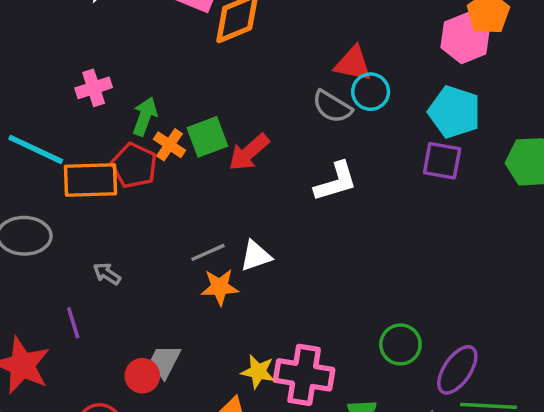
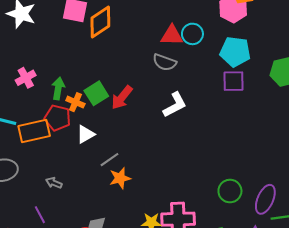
cyan circle: (371, 92) -> (192, 34), moved
white triangle: (256, 256) -> (86, 134), moved

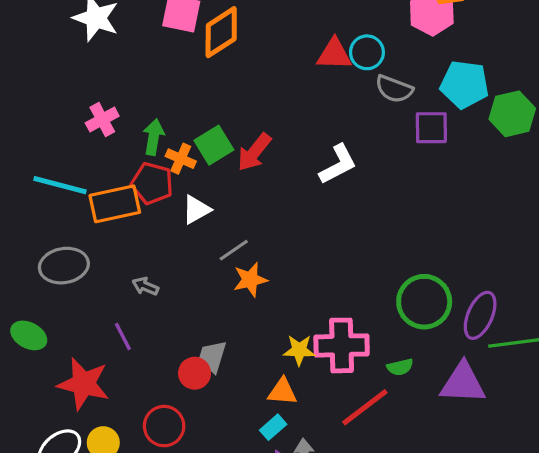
cyan pentagon: (235, 52) -> (465, 84), moved
gray semicircle: (165, 62) -> (394, 89), moved
green circle: (230, 191) -> (424, 302), size x1.4

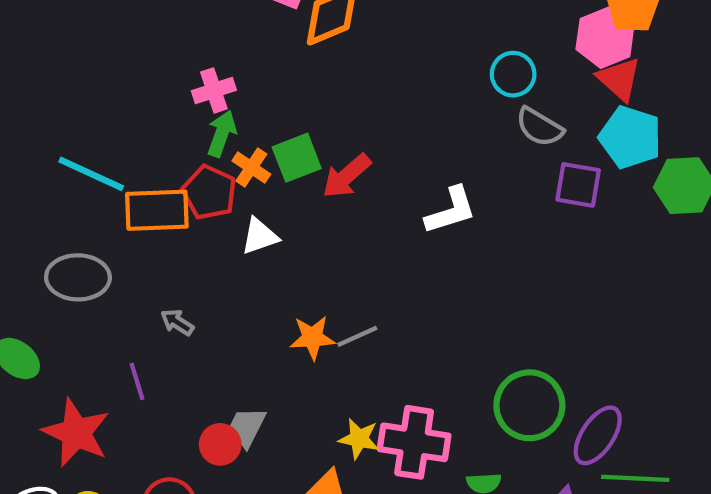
red triangle: (334, 54) -> (619, 79), moved, turned 30
pink cross: (102, 119) -> (214, 90), moved
gray line: (234, 250) -> (357, 336), moved

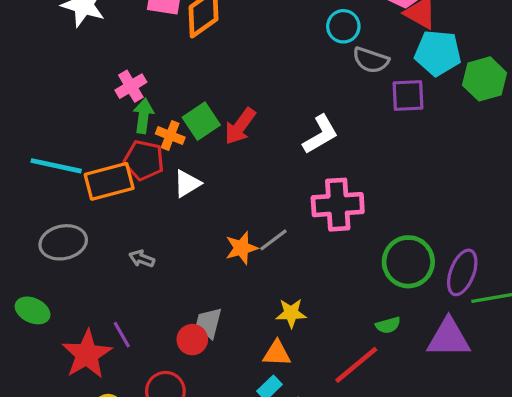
purple line: (137, 381) -> (122, 335), moved
red star: (76, 433) -> (87, 354), turned 30
pink cross: (414, 442) -> (338, 205), moved

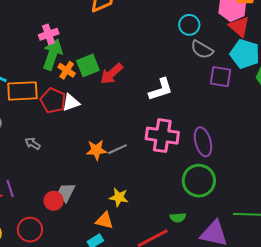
green arrow: (143, 116) -> (52, 55), size x1.4
red pentagon: (144, 160) -> (53, 101), moved
purple ellipse: (462, 272) -> (203, 142), moved, turned -48

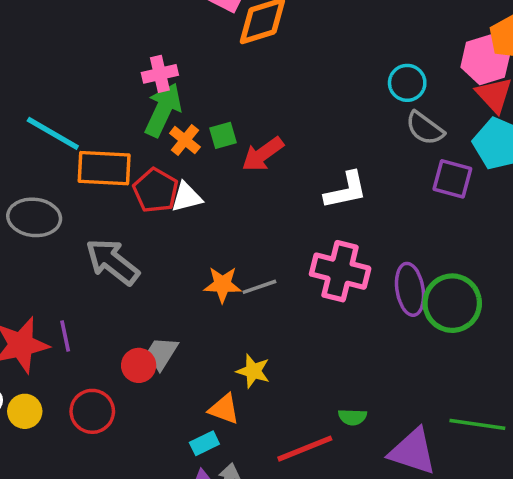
green square: (88, 65) -> (223, 135), size x0.7
gray arrow: (33, 144) -> (112, 262), size x2.0
green circle: (199, 181) -> (452, 303), moved

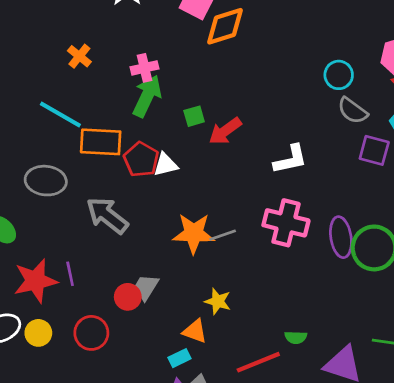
orange cross: (185, 140) -> (79, 56), moved
orange star: (222, 285) -> (194, 233), size x1.4

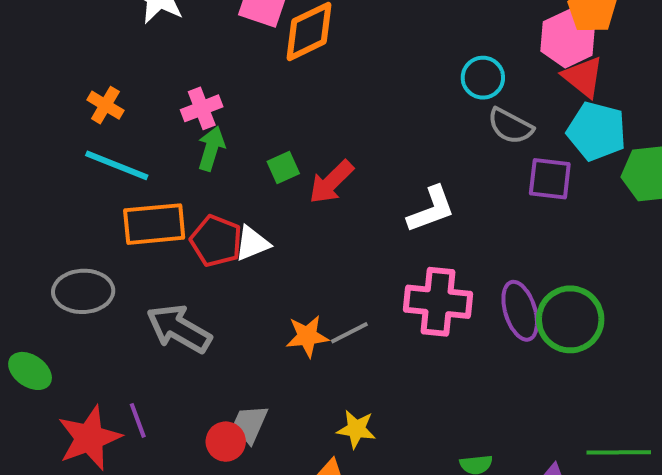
green arrow: (147, 96) -> (211, 149), size x0.7
cyan line: (60, 115) -> (117, 165), moved
orange star: (194, 233) -> (307, 336), size x0.7

